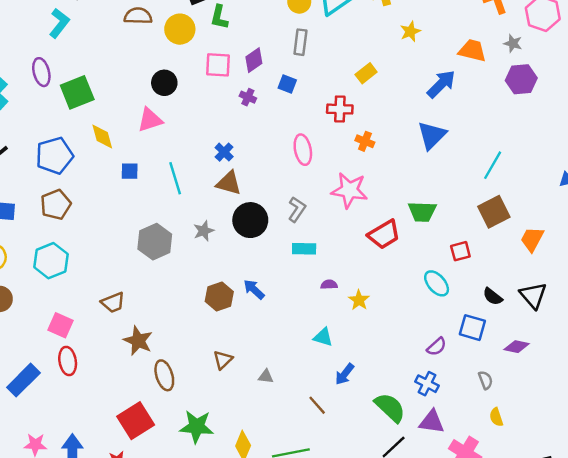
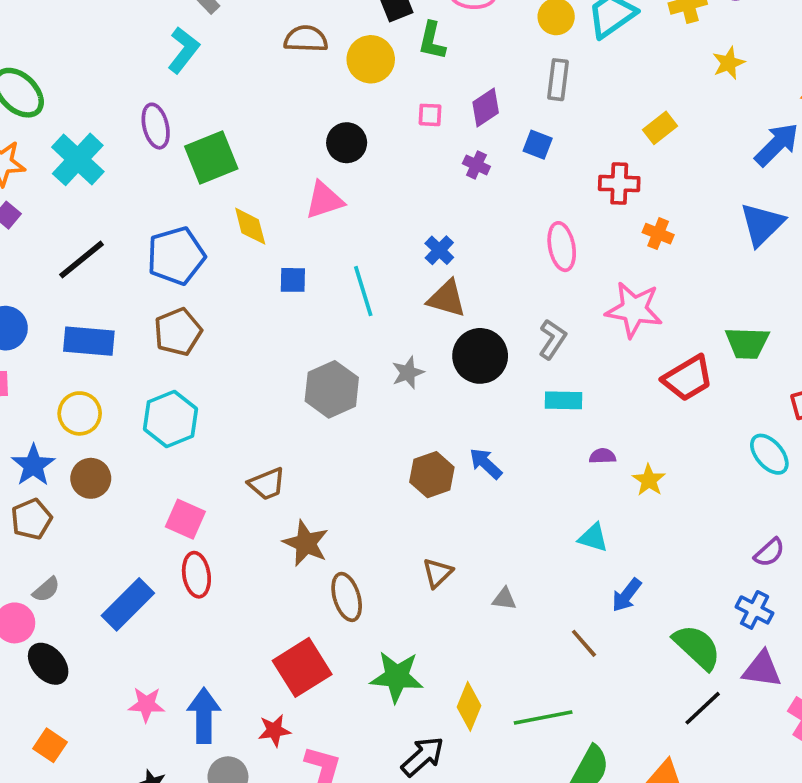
pink square: (218, 65) -> (430, 115), size x0.6

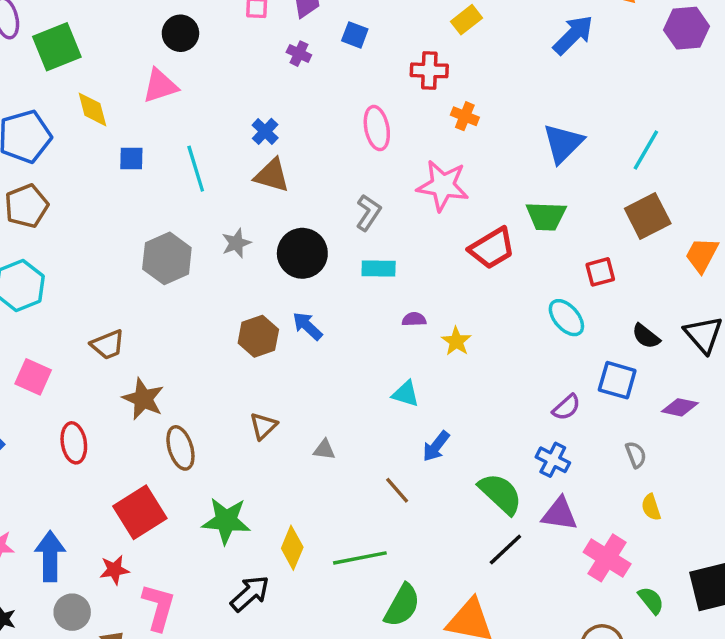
blue triangle: (762, 224) -> (563, 143), moved
black circle: (480, 356) -> (302, 253), moved
red ellipse: (196, 575) -> (74, 443), moved

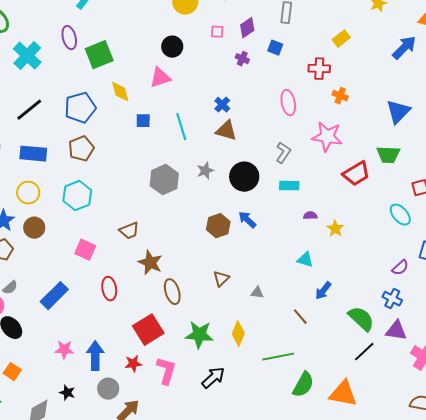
yellow diamond: (292, 548) -> (238, 334), moved
pink L-shape: (158, 607) -> (166, 371), moved

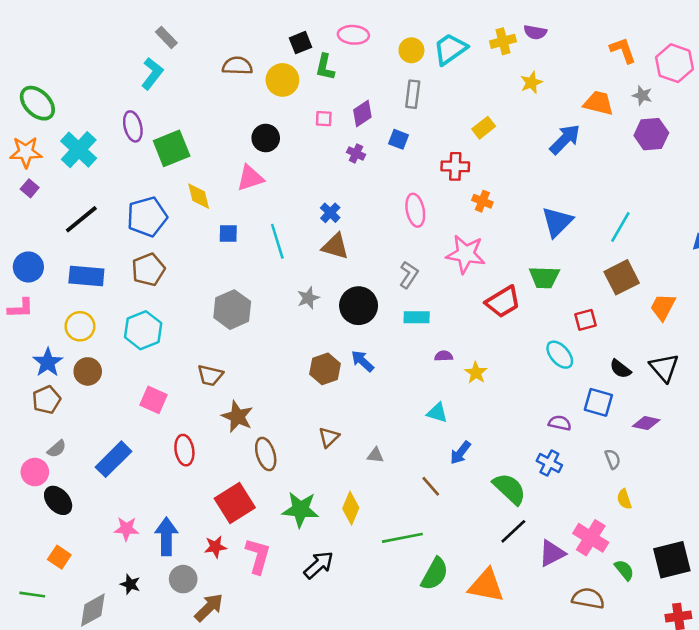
gray hexagon: (164, 180) -> (232, 310), moved
brown trapezoid: (129, 231) -> (210, 375), turned 35
purple semicircle: (400, 268) -> (560, 423), turned -126
purple triangle: (396, 331) -> (552, 553), moved, turned -35

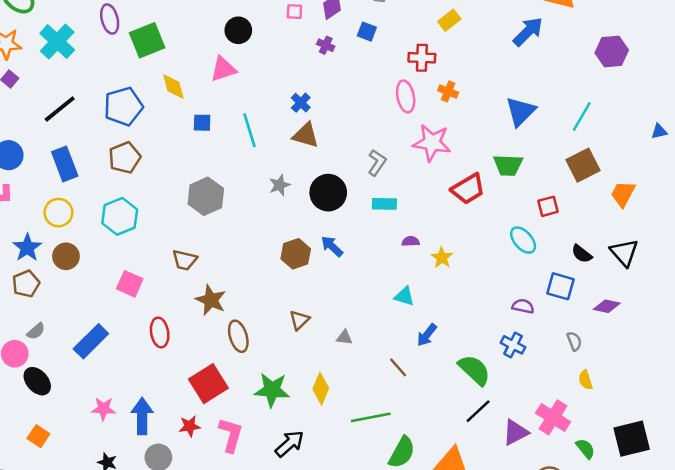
purple hexagon: (651, 134) -> (612, 52), moved
pink ellipse: (415, 210) -> (406, 96), moved
blue rectangle: (86, 276) -> (65, 164), turned 64

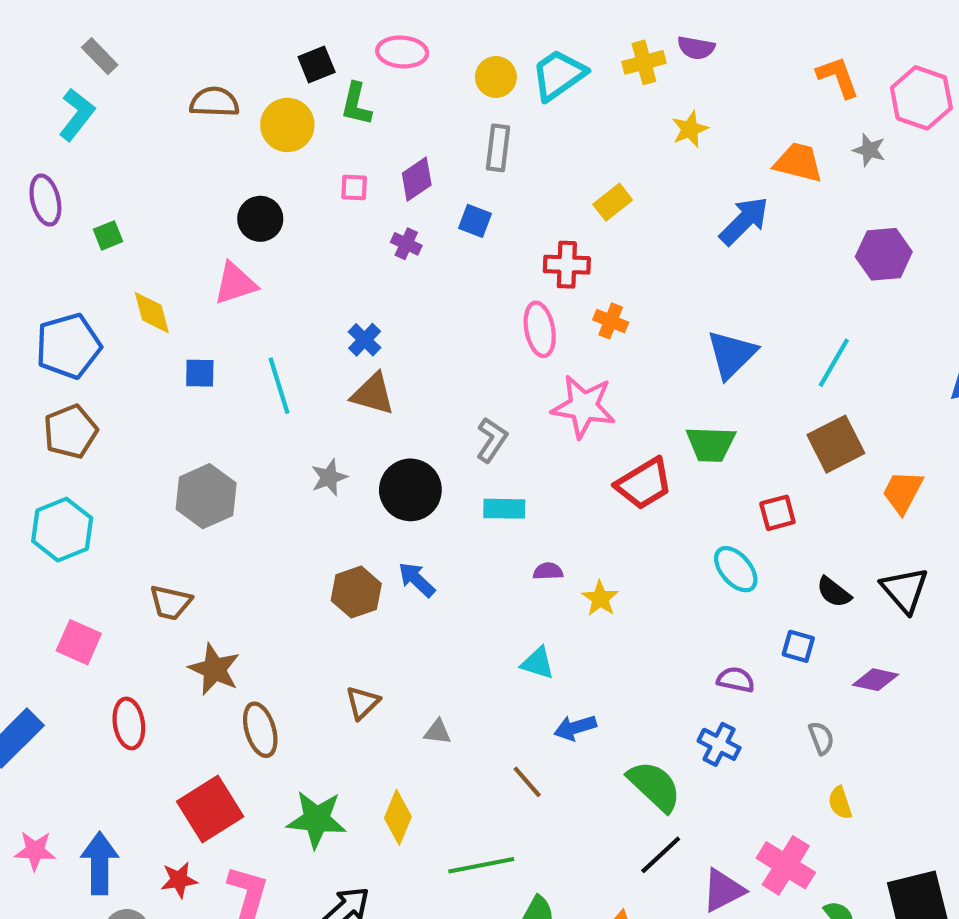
green square: (147, 40) -> (108, 235), size x0.5
blue square: (560, 286) -> (798, 646), size x0.7
blue arrow: (427, 335) -> (575, 728), turned 35

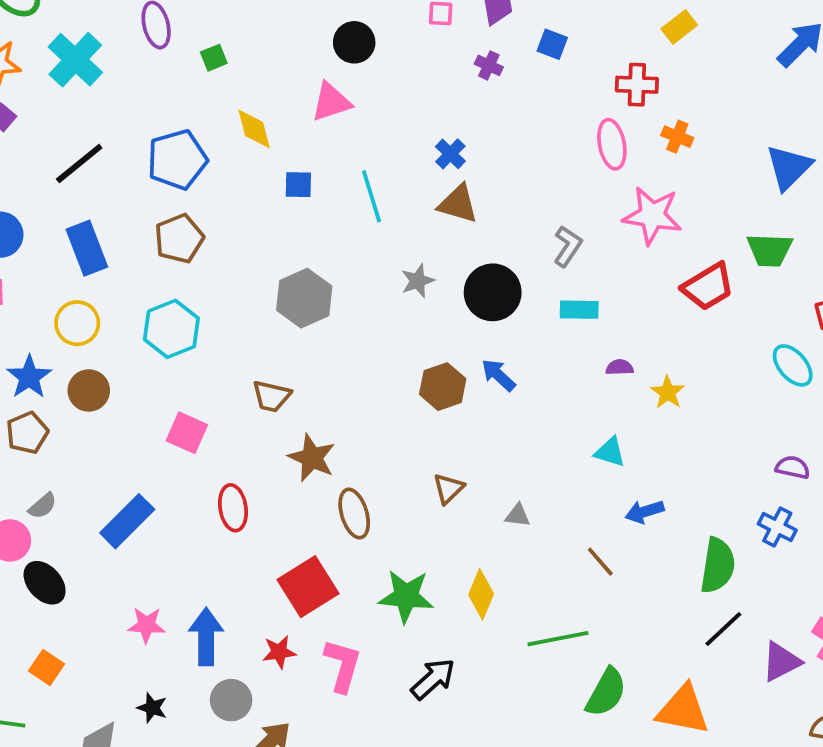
green semicircle: (654, 786) -> (718, 565), turned 56

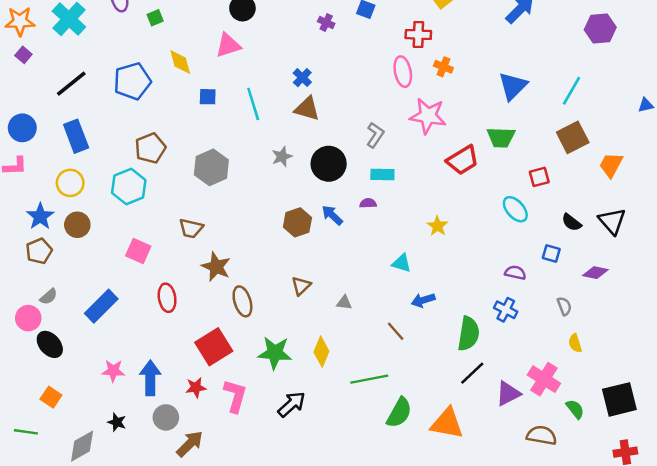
brown pentagon: (179, 239) -> (150, 148), moved
purple semicircle: (620, 367) -> (368, 203), moved

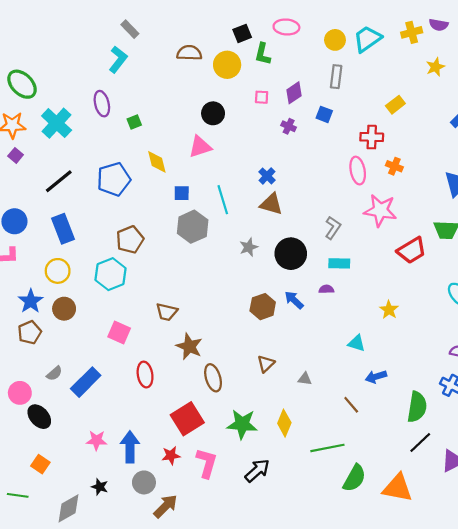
gray hexagon: (211, 167) -> (193, 227), moved
gray semicircle: (49, 297) -> (54, 373), moved

